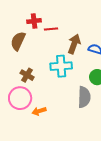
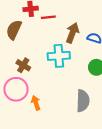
gray semicircle: (84, 97) -> (83, 101), moved
orange arrow: (39, 111) -> (36, 103), turned 88

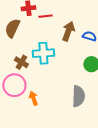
cyan cross: (59, 56) -> (43, 53), moved

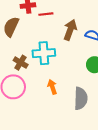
orange arrow: (33, 98) -> (52, 87), moved

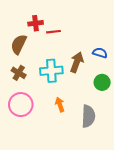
brown arrow: (70, 30) -> (77, 62), moved
brown cross: (21, 63) -> (19, 73), moved

